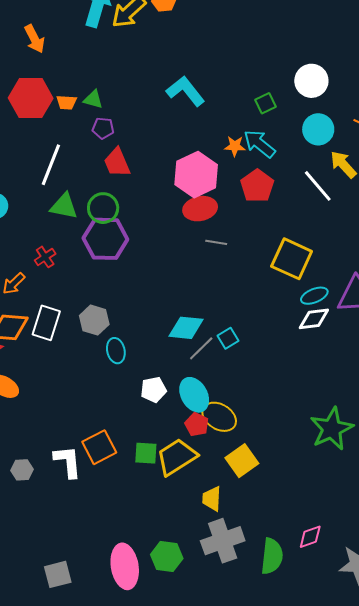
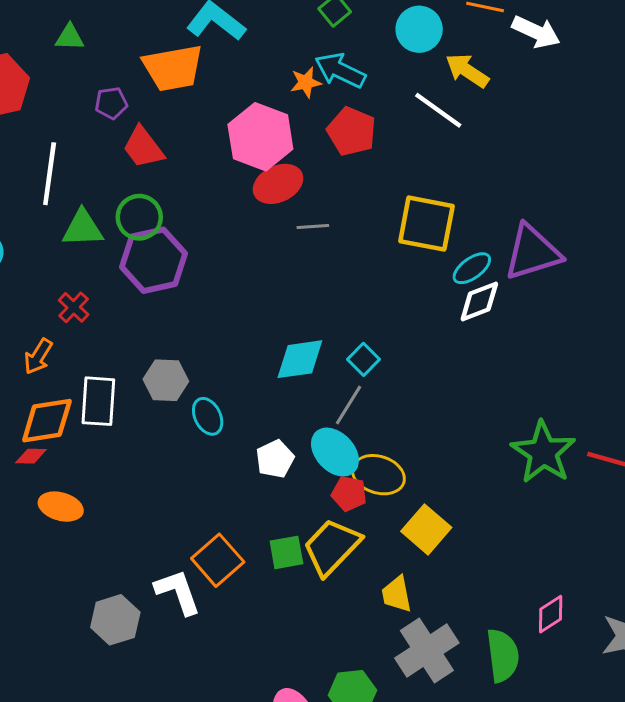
green triangle: (93, 99) -> (70, 37), moved
orange trapezoid: (66, 102) -> (173, 68), moved, size x2.0
gray line: (201, 348) -> (348, 405), moved
gray hexagon: (22, 470) -> (115, 620), size x1.5

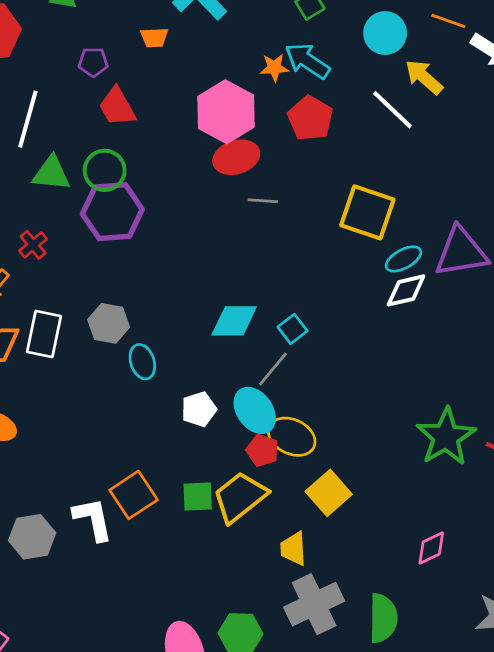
orange trapezoid: (173, 68) -> (154, 38), size x0.5
pink diamond: (551, 614) -> (431, 548), moved

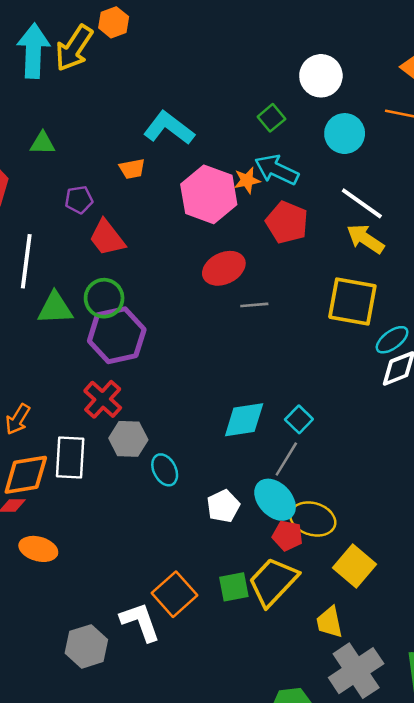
yellow arrow: (424, 77) -> (365, 239), moved
pink hexagon: (226, 112) -> (209, 194), moved
red cross: (33, 245) -> (103, 399), moved, size x1.4

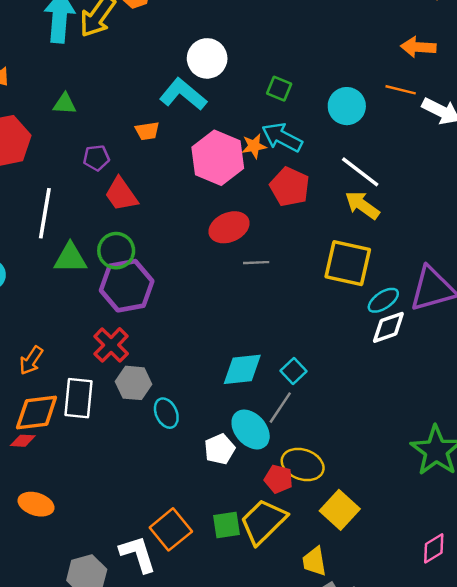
white circle: (321, 76) -> (207, 58), moved
green square: (271, 118) -> (279, 89), turned -30
cyan ellipse: (275, 500) -> (251, 430), moved
orange ellipse: (38, 549) -> (36, 504), moved

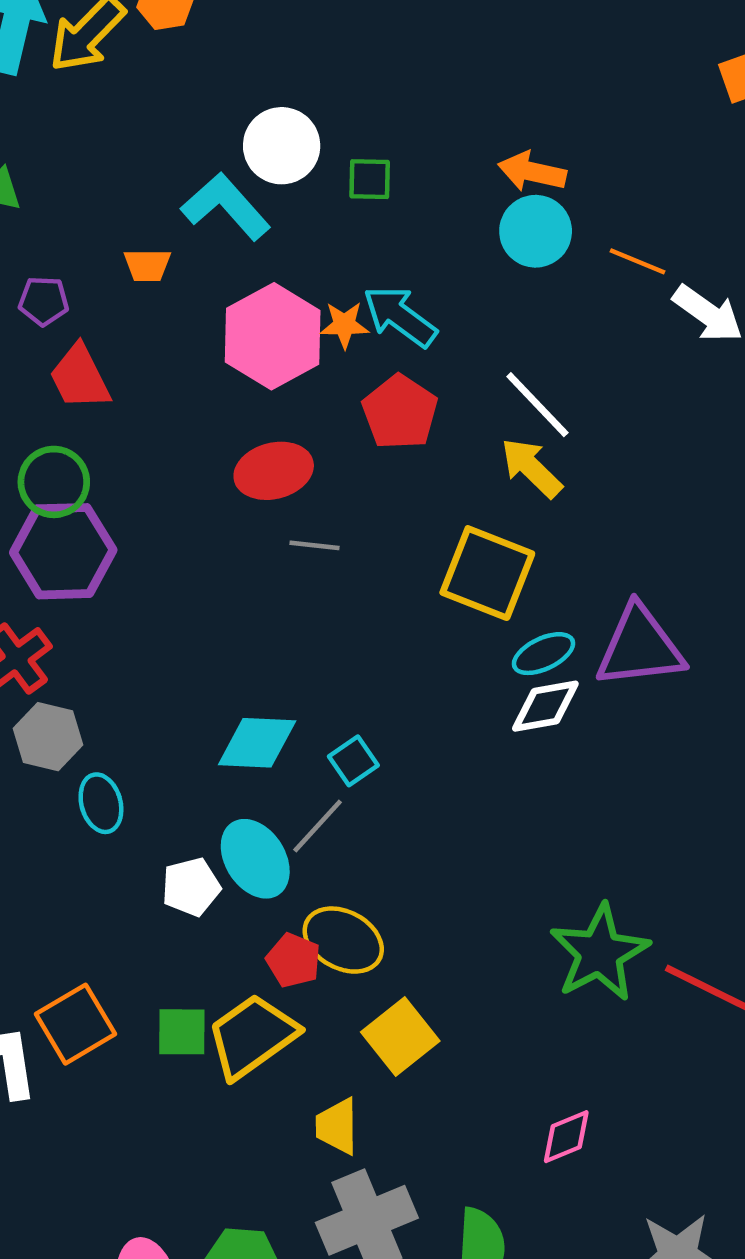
orange arrow: (418, 47) -> (532, 172), moved
green square: (279, 89) -> (370, 179), moved, turned -30
cyan circle: (347, 106) -> (536, 231), moved

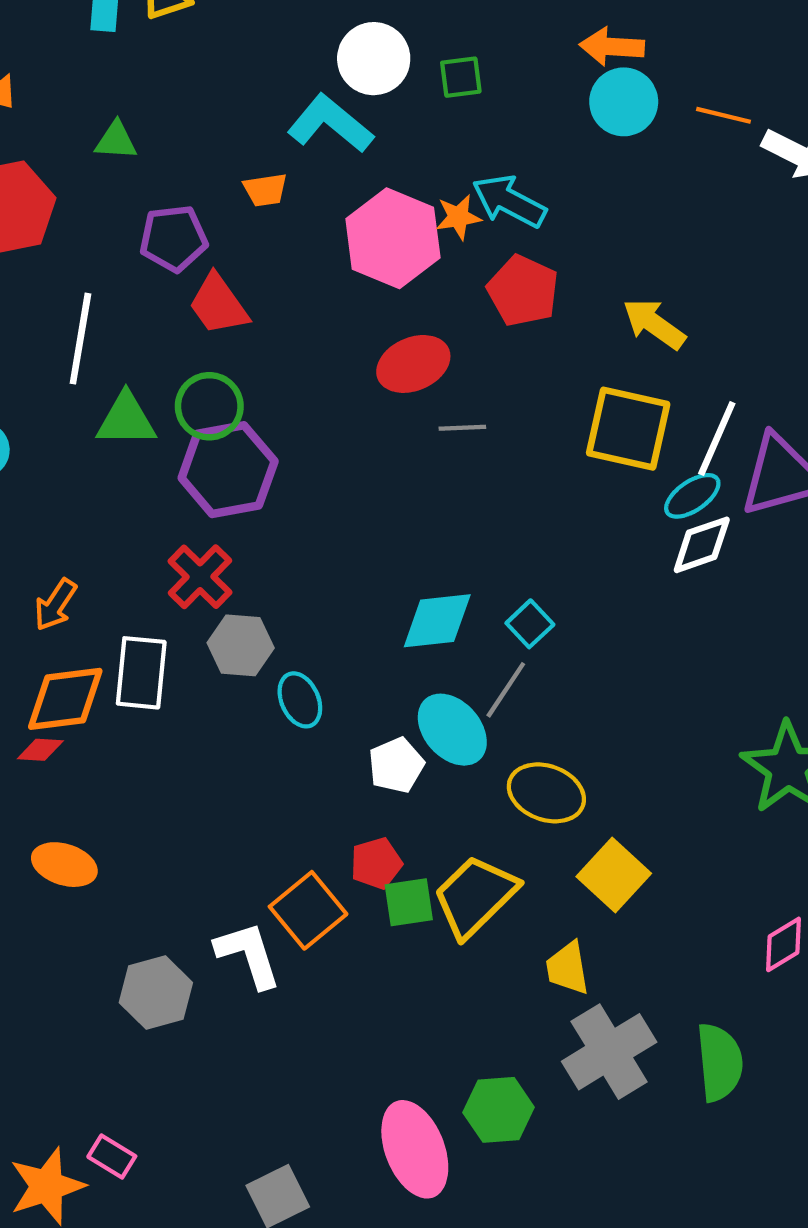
purple pentagon: (44, 301) -> (173, 238), size x1.4
white line: (537, 405) -> (717, 438), moved, turned 76
red pentagon: (293, 960) -> (376, 863), moved, turned -30

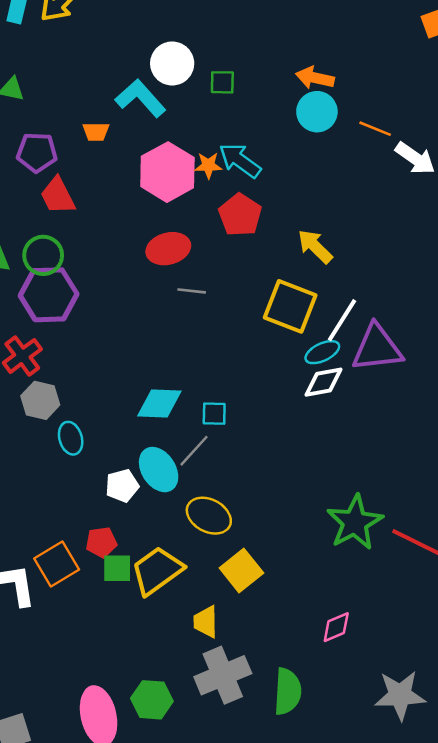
cyan square: (530, 624) -> (214, 414), turned 36

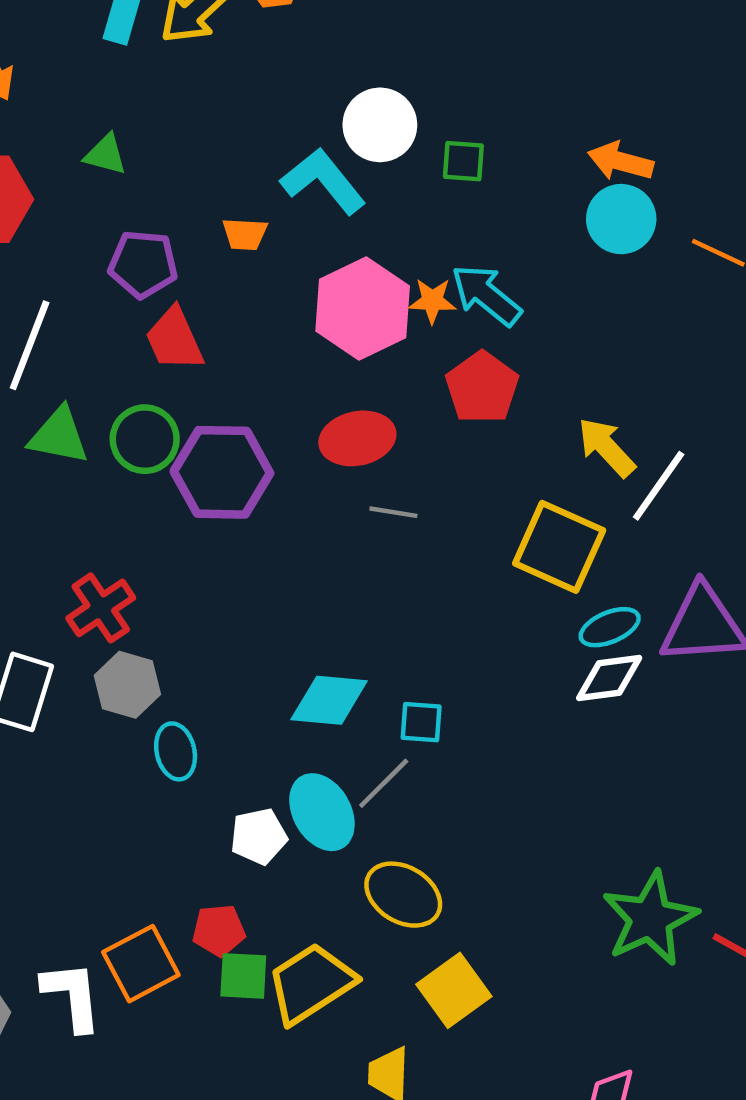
purple hexagon: (49, 295) -> (222, 472), moved
white line: (342, 320) -> (659, 486), moved

